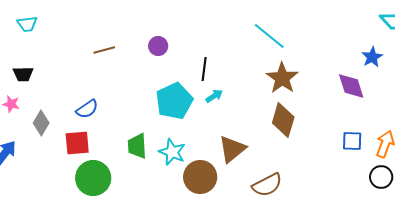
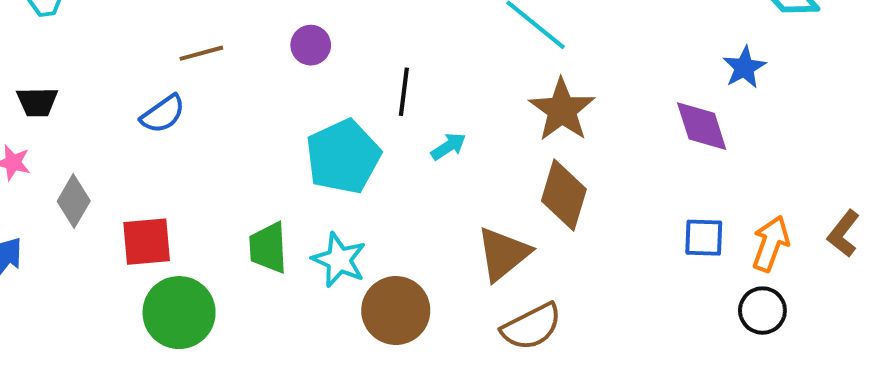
cyan arrow: (214, 96) -> (448, 146), moved
blue semicircle: (87, 109) -> (163, 114), moved
brown triangle: (232, 149) -> (503, 254), moved

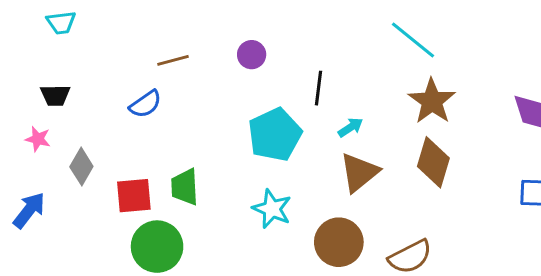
green trapezoid: (268, 248) -> (185, 187), moved
brown triangle: (503, 254) -> (359, 172), moved
brown circle: (396, 311) -> (339, 242), moved

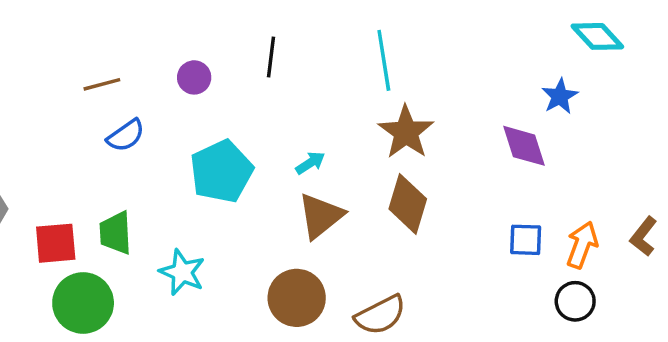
cyan line: (413, 40) -> (384, 60), turned 42
black line: (318, 88) -> (271, 57), moved
blue semicircle: (145, 104) -> (126, 136), moved
cyan star: (272, 209) -> (182, 272), moved

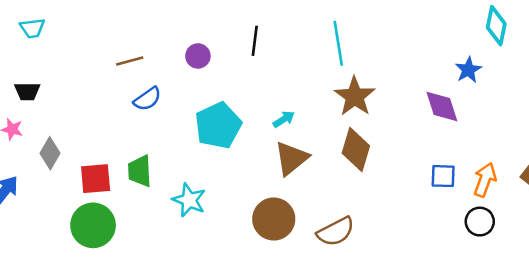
cyan diamond: (597, 36) -> (496, 26), turned 54
green circle: (83, 303) -> (93, 225), moved

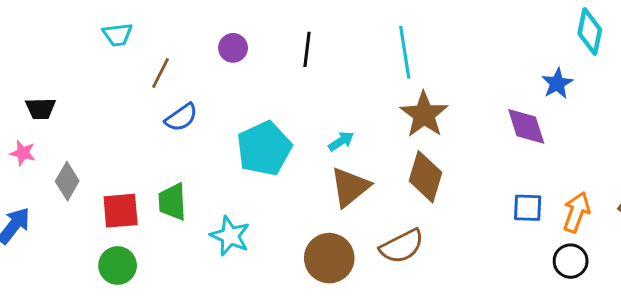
cyan trapezoid: (32, 28) -> (118, 35), moved
purple circle: (198, 56) -> (233, 48), moved
brown line: (130, 61) -> (160, 73), turned -48
green circle: (93, 225) -> (118, 266), size x0.7
brown semicircle: (336, 232) -> (402, 246), moved

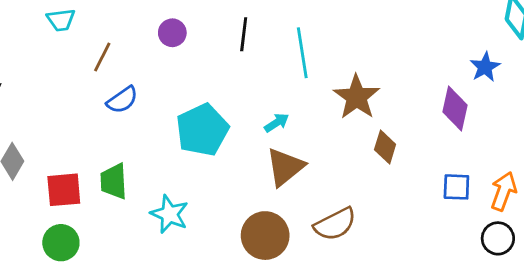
cyan line: (405, 52) -> (302, 53), moved
purple diamond: (526, 126) -> (455, 108), turned 30
brown diamond: (425, 177) -> (385, 147), moved, size x0.7

